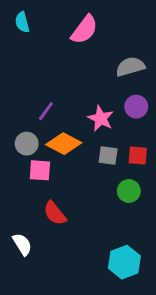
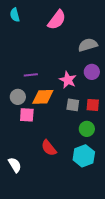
purple line: (46, 111) -> (31, 75), turned 48
orange diamond: (64, 144) -> (43, 97), turned -30
red semicircle: (55, 213) -> (49, 148), moved
cyan hexagon: (124, 262) -> (84, 156), moved

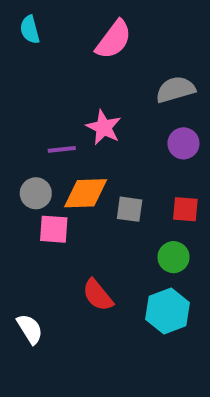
pink star: (68, 80) -> (104, 127), moved
gray square: (73, 105) -> (130, 209), moved

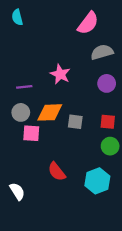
pink semicircle: (114, 40) -> (88, 23), moved
purple line: (62, 149) -> (24, 87), moved
green circle: (173, 257) -> (110, 146), moved

